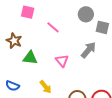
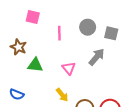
gray circle: (86, 14) -> (88, 27), moved
pink line: (53, 27) -> (59, 33), turned 48
yellow arrow: (46, 87) -> (62, 95), moved

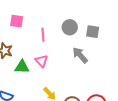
gray arrow: (97, 57) -> (80, 55), turned -78
pink triangle: (69, 68) -> (41, 61), moved

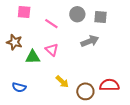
pink line: (43, 35) -> (51, 24), turned -48
gray arrow: (80, 55) -> (90, 41), turned 114

